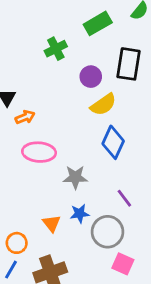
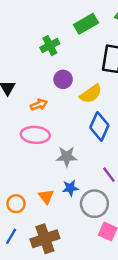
purple circle: (91, 77) -> (63, 79), moved
orange arrow: (25, 117) -> (39, 105), moved
orange circle: (17, 243) -> (16, 204), moved

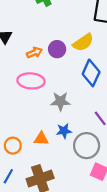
purple circle: (63, 79) -> (57, 49), moved
orange triangle: (46, 196) -> (41, 139), turned -49

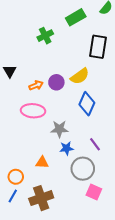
blue star: (64, 131) -> (67, 148), moved
orange circle: (13, 146) -> (16, 177), moved

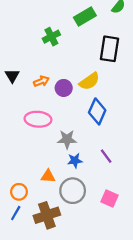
orange arrow: (36, 85) -> (41, 81), moved
gray circle: (83, 169) -> (73, 191), moved
pink square: (94, 192) -> (109, 199), moved

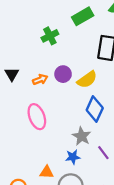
purple circle: (64, 88) -> (63, 74), moved
pink ellipse: (38, 119) -> (37, 117), turned 65
gray star: (67, 139) -> (82, 136), moved, turned 30

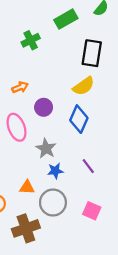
purple circle: (63, 74) -> (44, 107), moved
yellow semicircle: (87, 80) -> (84, 86), moved
gray star: (82, 136) -> (46, 148), moved

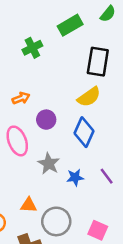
purple line: (88, 166) -> (107, 176), moved
blue star: (55, 171) -> (75, 177), moved

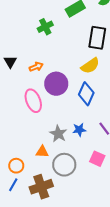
purple circle: (46, 120) -> (56, 84), size x1.5
gray star: (49, 164) -> (58, 134), moved
pink square: (98, 230) -> (97, 159), moved

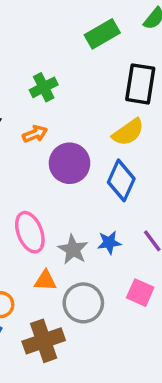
green cross: (45, 27) -> (44, 87), moved
pink ellipse: (33, 101) -> (30, 232), moved

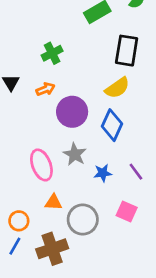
gray star: (73, 249) -> (75, 154), moved

